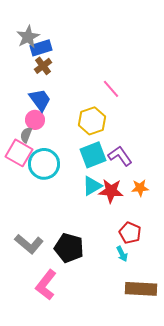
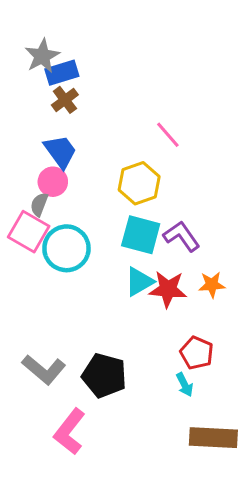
cyan square: (93, 155) -> (141, 235), turned 36

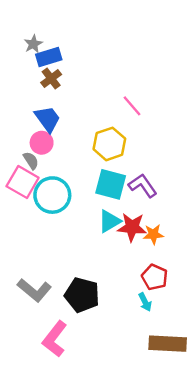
gray star: (42, 56) -> (33, 44), size x0.7
gray semicircle: (39, 204) -> (31, 161), turned 126
orange star: (212, 285) -> (153, 234), moved

